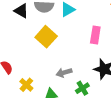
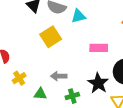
pink rectangle: (95, 35) -> (99, 48), turned 66

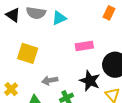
yellow square: (51, 37) -> (28, 53), moved, turned -30

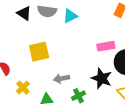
pink rectangle: (84, 46) -> (106, 46), moved
yellow square: (28, 53) -> (39, 52), turned -30

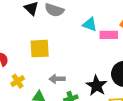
cyan triangle: (70, 16) -> (90, 24), moved, turned 35
pink rectangle: (106, 46) -> (109, 35), moved

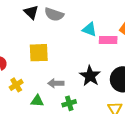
black star: (97, 86) -> (90, 76), moved

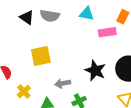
cyan triangle: (89, 29) -> (87, 14), moved

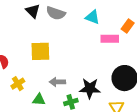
black star: (95, 70) -> (90, 88), moved, turned -30

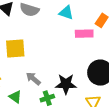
gray arrow: (57, 82) -> (33, 79), turned 42
green triangle: (39, 100) -> (15, 97), turned 32

